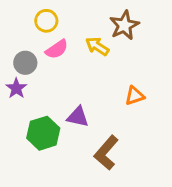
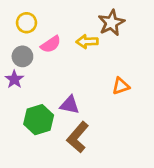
yellow circle: (46, 21) -> (27, 23), moved
yellow arrow: (97, 46) -> (87, 42), turned -35
brown L-shape: (106, 153) -> (78, 137), moved

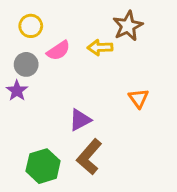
orange triangle: (121, 86) -> (139, 98), turned -48
purple triangle: (70, 105) -> (80, 120), turned -40
green hexagon: (39, 120) -> (43, 166), moved

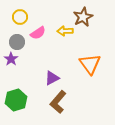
orange triangle: (139, 98) -> (90, 64), size x1.6
green hexagon: (43, 166) -> (16, 100), moved

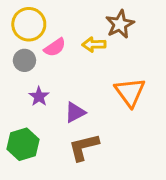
yellow circle: (20, 17) -> (29, 24), size x1.5
purple star: (11, 59) -> (39, 97), moved
brown L-shape: (58, 102) -> (84, 147), turned 35

